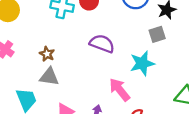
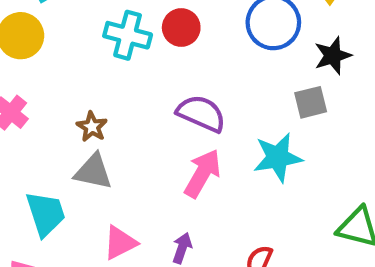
pink arrow: (120, 90) -> (202, 173), moved, turned 65

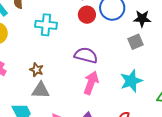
red circle: (181, 28) -> (87, 15), moved
black star: (333, 56) -> (142, 19), turned 30
cyan star: (278, 157) -> (131, 81), moved

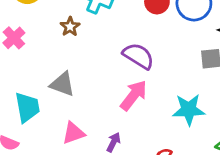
brown star: (37, 70) -> (70, 27), moved

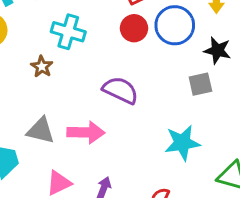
pink arrow: (134, 95) -> (86, 132), moved, turned 60

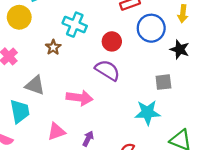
red circle: (134, 28) -> (112, 41), moved
gray square: (200, 84) -> (163, 82), moved
gray triangle: (41, 131) -> (35, 85), moved

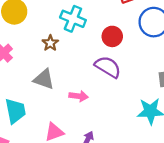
gray triangle: (35, 85) -> (44, 79), moved
pink arrow: (80, 98) -> (79, 96), size x0.7

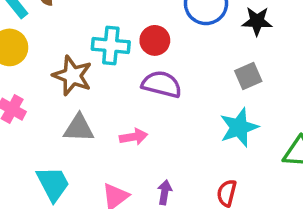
cyan cross: (73, 19) -> (111, 46), moved
brown star: (50, 43) -> (72, 76), size x1.6

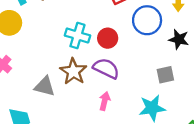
brown star: (72, 76) -> (73, 71), moved
pink arrow: (134, 137) -> (105, 101), moved, turned -78

